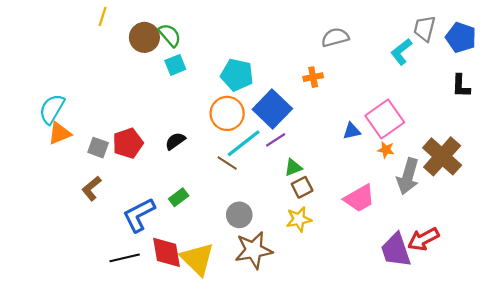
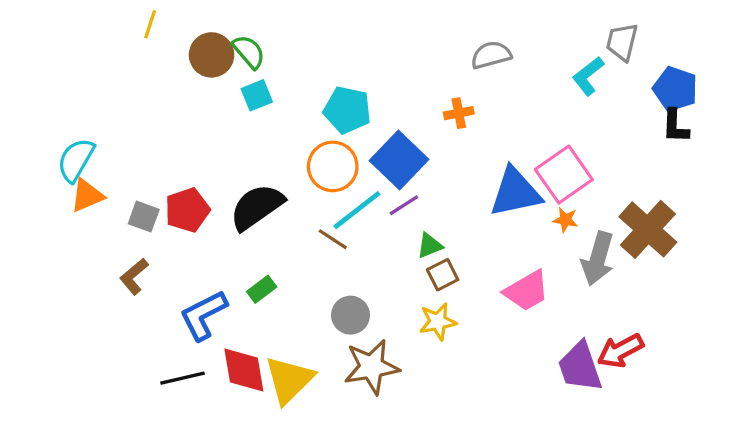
blue pentagon: (461, 37) -> (675, 89), moved
blue triangle: (352, 131) -> (515, 192), size x2.0
black semicircle: (175, 141) -> (257, 207), size x1.8
yellow triangle: (197, 259) -> (289, 380), turned 30

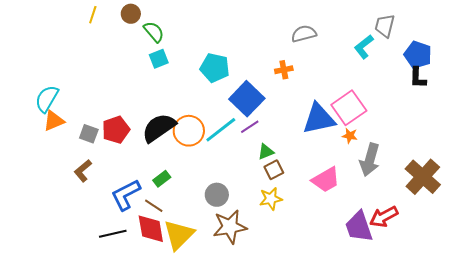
brown circle: (212, 55) -> (131, 14), moved, size x0.7
orange circle: (333, 166) -> (189, 131), moved
brown cross: (648, 229) -> (423, 177), moved
brown line: (333, 239) -> (154, 206), moved

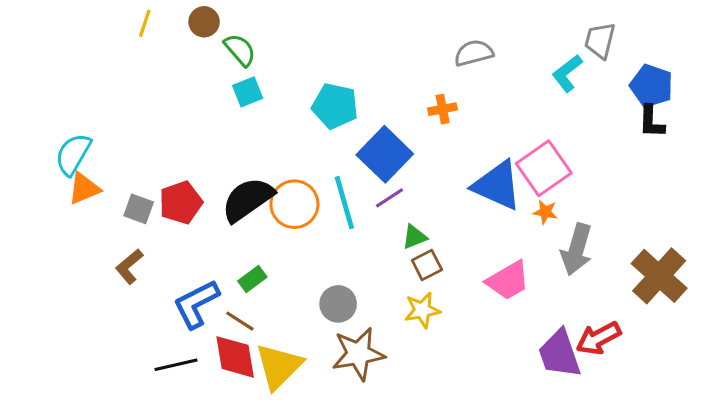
blue triangle: (319, 119) -> (497, 185), turned 36
cyan line: (221, 130) -> (344, 203), turned -68

